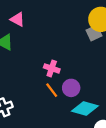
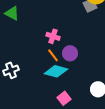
cyan diamond: (85, 108) -> (56, 71), moved

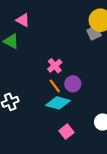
pink cross: (53, 36) -> (55, 66), turned 32

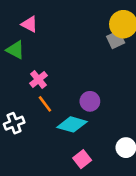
pink cross: (55, 66) -> (38, 79), moved
orange line: (55, 86) -> (45, 104), moved

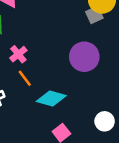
purple circle: (90, 101) -> (84, 57), moved, size x1.5

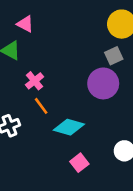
gray square: (94, 15) -> (114, 56), moved

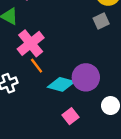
pink cross: (35, 81) -> (31, 43), size x1.6
purple circle: (103, 83) -> (86, 77), moved

